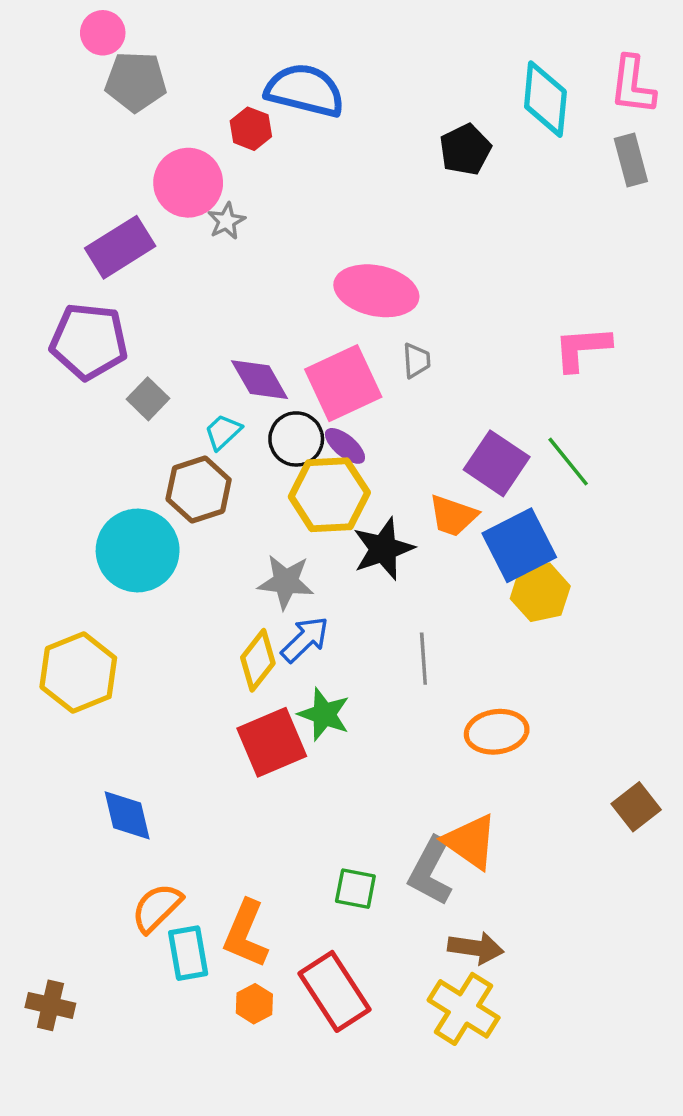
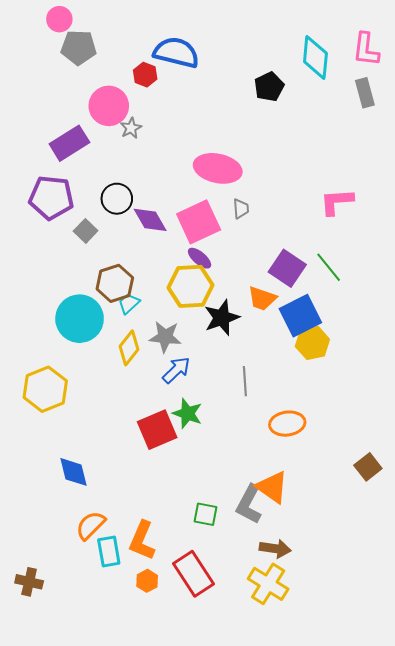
cyan trapezoid: (223, 432) -> (129, 304), moved
black circle: (296, 439) -> (117, 199), moved
yellow diamond: (258, 660) -> (129, 348), moved

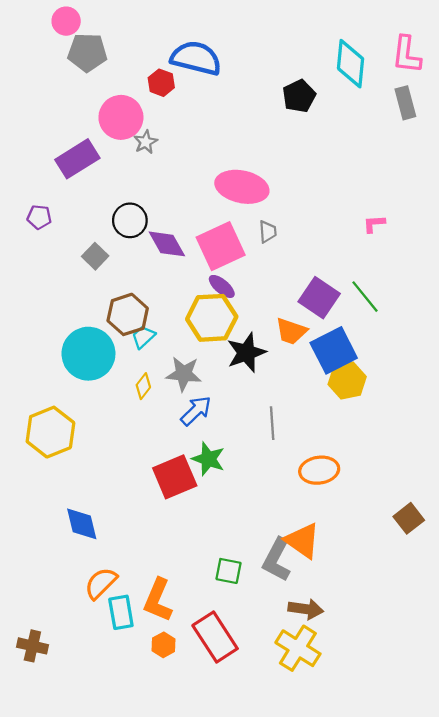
purple pentagon: (51, 198) -> (39, 217), moved, size x0.5
pink L-shape: (337, 202) -> (374, 224), size x0.6
yellow diamond: (129, 348) -> (143, 386), size x0.7

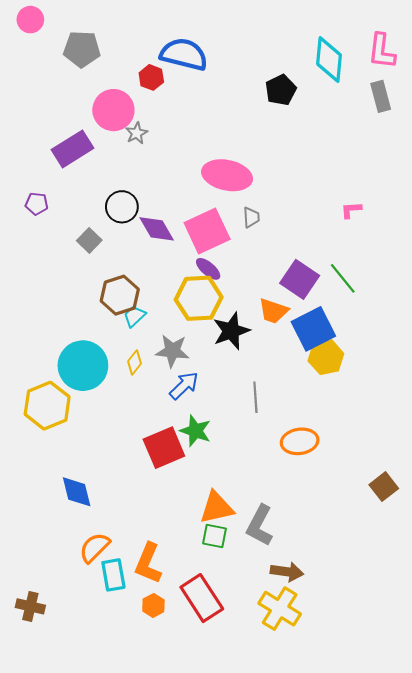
pink circle: (66, 21) -> (30, 20), moved
cyan circle: (88, 354) -> (83, 366), moved
orange triangle: (302, 541) -> (217, 508), moved, turned -48

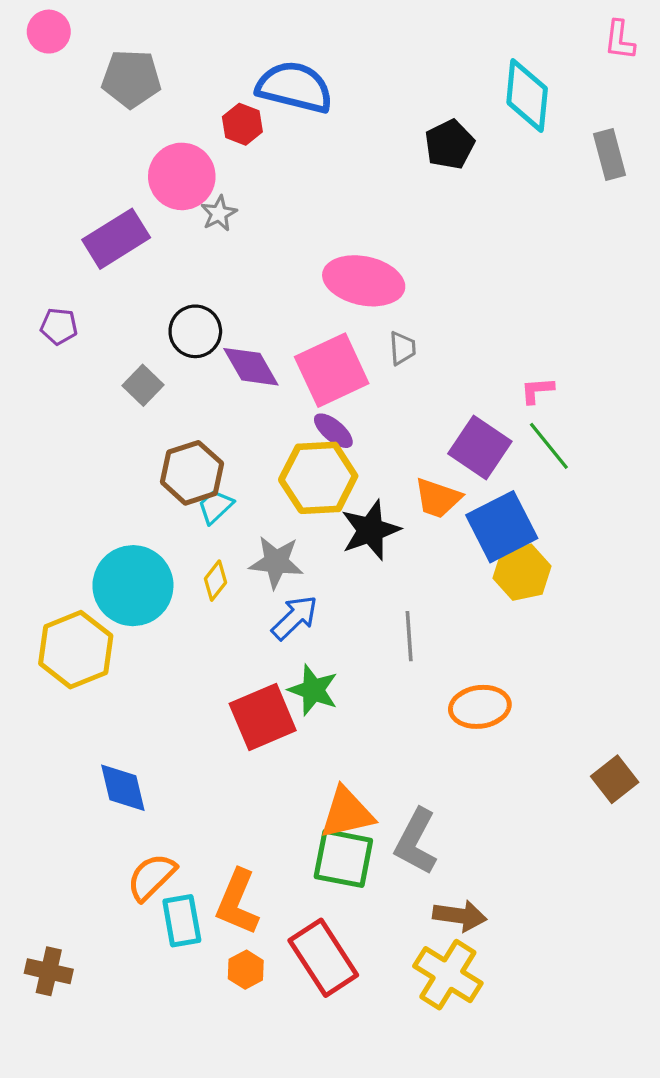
pink L-shape: (382, 51) -> (620, 40), moved, size x0.7
pink L-shape: (351, 210) -> (537, 390), moved
green square: (214, 536) -> (343, 858), size x1.5

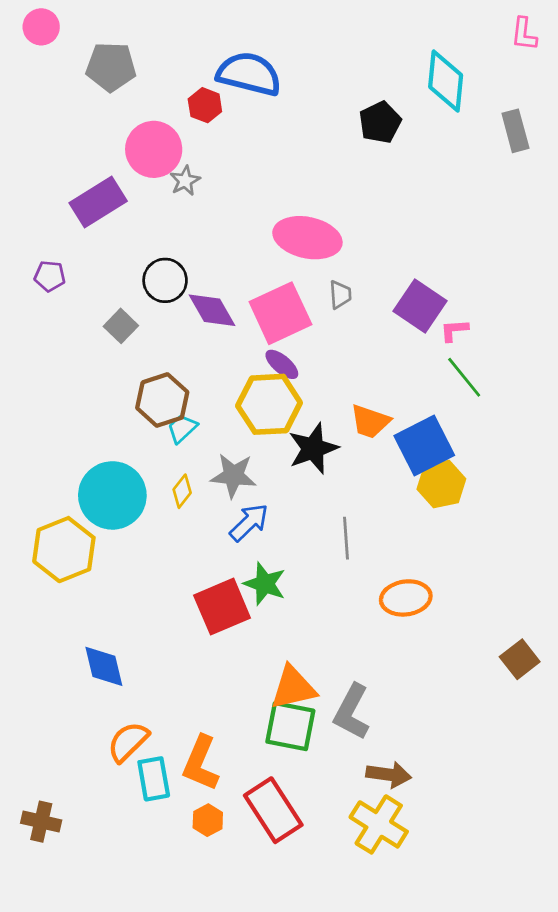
purple square: (480, 448) -> (420, 306), moved

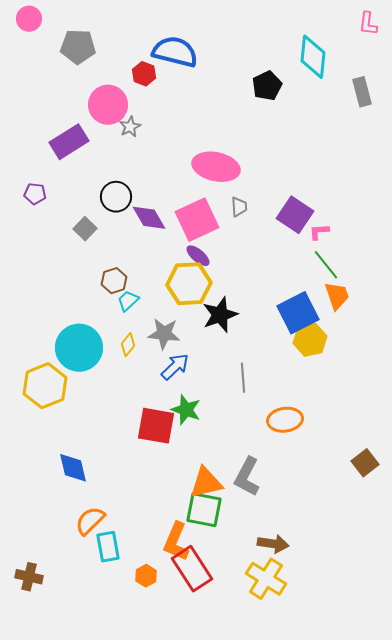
brown hexagon: (162, 400) -> (114, 281), size x0.7
orange trapezoid: (370, 421) -> (337, 296), moved, turned -128
red square: (222, 607) -> (156, 426), turned 33
gray L-shape: (352, 712) -> (247, 477), moved
orange L-shape: (201, 763) -> (176, 542), moved

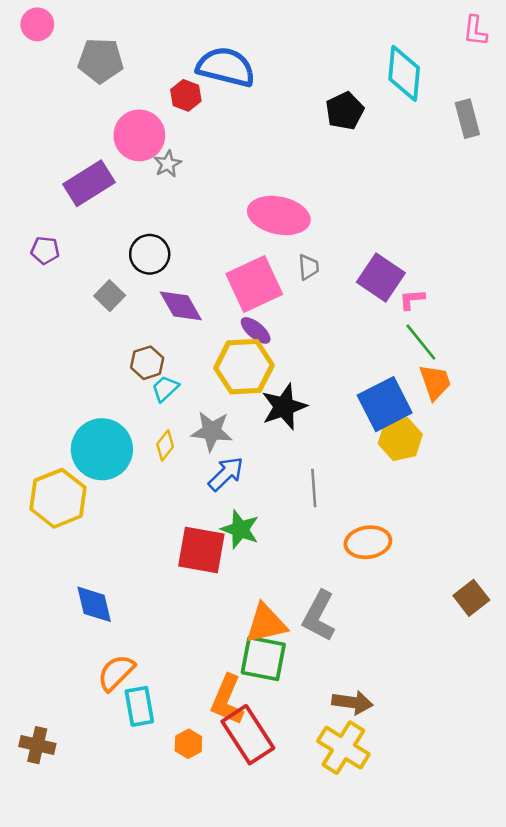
purple diamond: (149, 218) -> (181, 306), moved

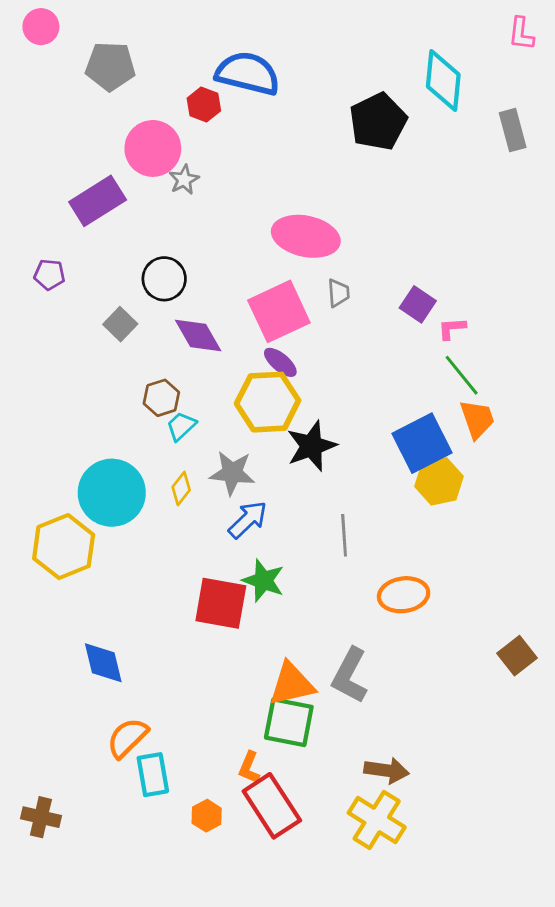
black pentagon: (345, 111) -> (378, 122), size x1.4
purple square: (381, 277) -> (418, 304), size x0.7
orange L-shape: (227, 700) -> (249, 768), size x0.6

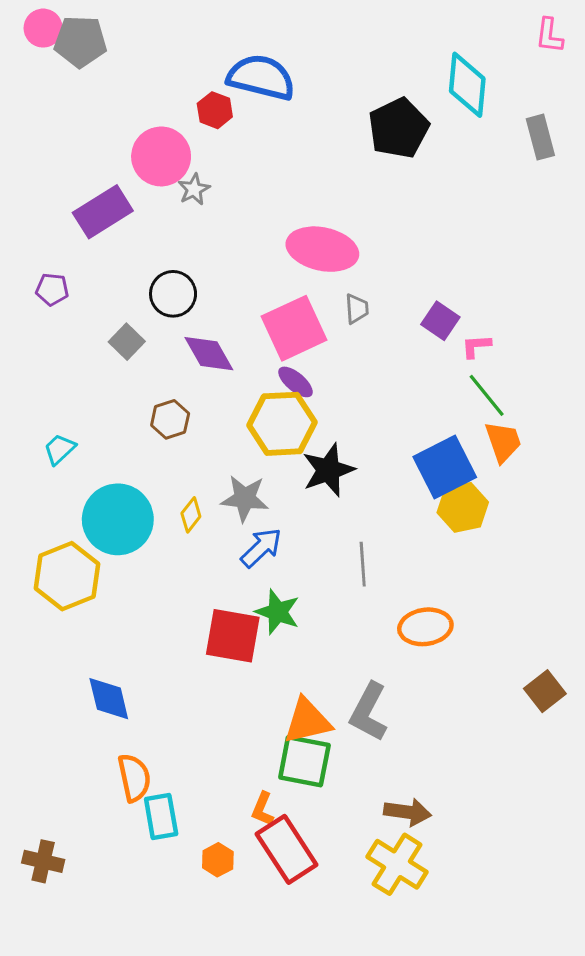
gray pentagon: (110, 66) -> (80, 41), moved
cyan trapezoid: (181, 426) -> (60, 449), moved
orange semicircle: (127, 738) -> (134, 778), turned 123

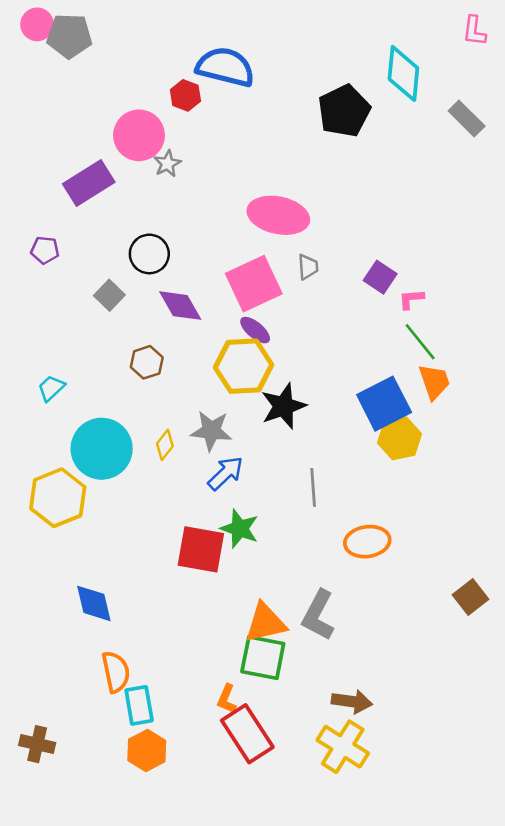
gray rectangle: (540, 137) -> (467, 119), turned -30
orange hexagon: (218, 860) -> (147, 751), moved, size x1.4

